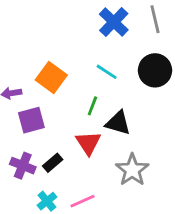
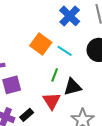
orange square: (51, 77) -> (41, 44), moved
black triangle: (118, 123) -> (73, 87), turned -30

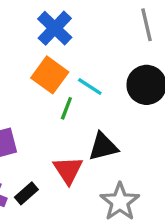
blue cross: (70, 16) -> (55, 28), moved
green line: (55, 75) -> (66, 108), moved

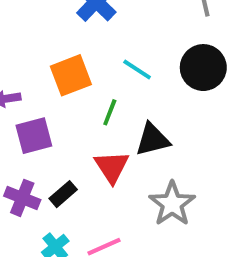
orange square: (50, 75) -> (71, 75), moved, turned 33
green line: (66, 108) -> (110, 112), moved

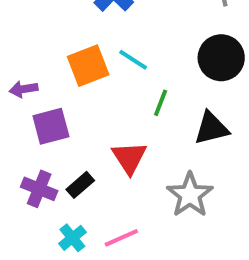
cyan line: (137, 69) -> (133, 60), moved
green line: (110, 112) -> (161, 103), moved
black triangle: (153, 140) -> (211, 128), moved

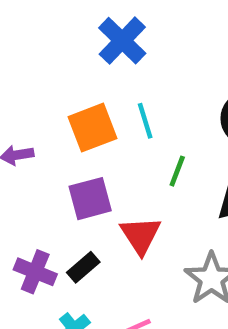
cyan line: (133, 60) -> (145, 121), turned 40
purple square: (51, 126) -> (90, 199), moved

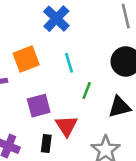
orange square: (92, 128) -> (26, 59), moved
black rectangle: (83, 267) -> (46, 144), moved, turned -42

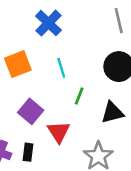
purple square: (39, 106) -> (31, 111), turned -35
black rectangle: (46, 144) -> (28, 152), moved

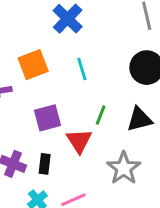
green line: (79, 96) -> (101, 115), moved
purple square: (31, 111) -> (47, 118), turned 35

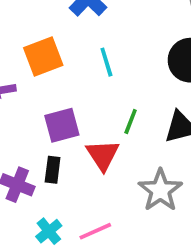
black rectangle: (45, 164) -> (53, 170), moved

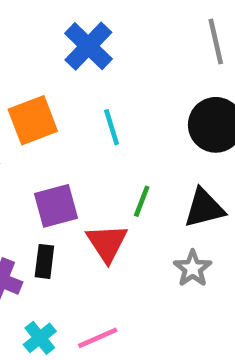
gray star: (160, 190) -> (193, 268), moved, size x0.7

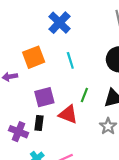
red triangle: (107, 243) -> (68, 114), turned -36

